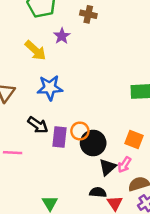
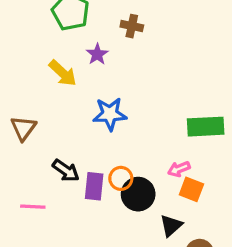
blue star: (50, 88) -> (110, 114), moved
pink arrow: (124, 165) -> (179, 169), moved, turned 35
black triangle: (108, 167) -> (171, 226), moved

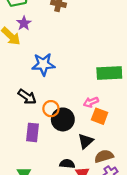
purple star: (97, 54) -> (24, 23), moved
black arrow: (66, 171) -> (27, 97), moved
purple rectangle: (94, 186) -> (33, 132), moved

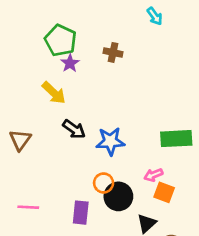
purple star: (24, 23) -> (70, 63), moved
blue star: (43, 64) -> (110, 141), moved
black arrow: (27, 97) -> (74, 129), moved

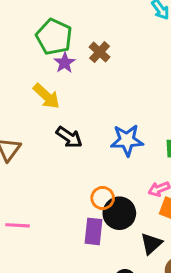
brown cross: (113, 52) -> (100, 52), moved, turned 30
blue star: (110, 141) -> (127, 140), moved
purple rectangle: (81, 213) -> (93, 231), moved

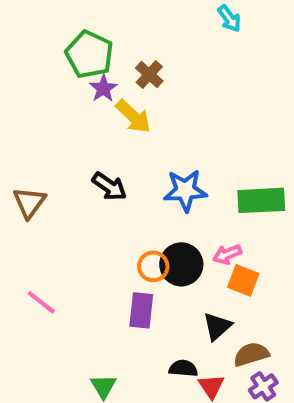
yellow arrow: (46, 96) -> (133, 116), moved
black circle: (119, 213) -> (181, 264), moved
pink line: (17, 225) -> (41, 302), turned 35

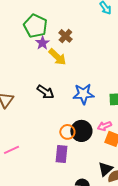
pink line: (41, 302) -> (11, 150), turned -63
black triangle: (217, 326) -> (105, 169), moved

